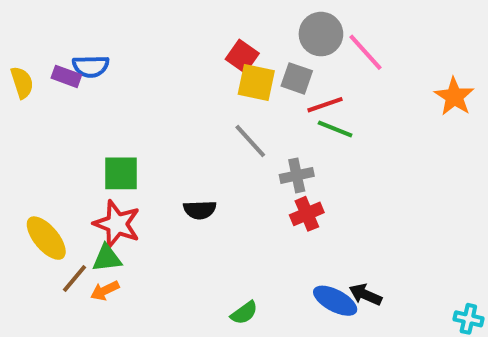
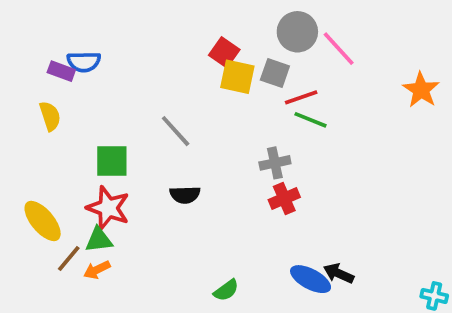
yellow semicircle: (22, 83) -> (50, 116), moved
gray line: (250, 141) -> (176, 131), moved

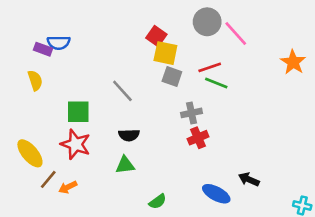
gray square: (275, 73) -> (172, 76), moved
green triangle: (99, 240) -> (125, 165), moved
black arrow: (339, 273) -> (249, 179), moved

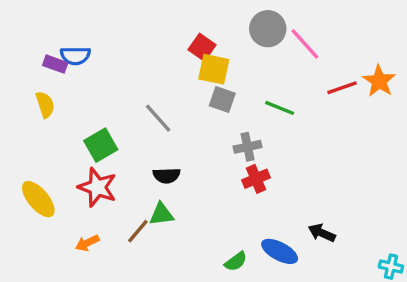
red line: (210, 67) -> (342, 88), moved
green square: (78, 112) -> (101, 145), turned -30
brown line: (48, 179) -> (138, 231), moved
green semicircle: (158, 202) -> (236, 262), moved

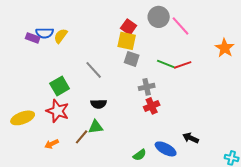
red square: (202, 47) -> (129, 27), moved
red line: (342, 88) -> (183, 65), moved
yellow semicircle: (45, 105) -> (61, 36), moved, turned -126
yellow ellipse: (38, 199) -> (23, 118), turned -70

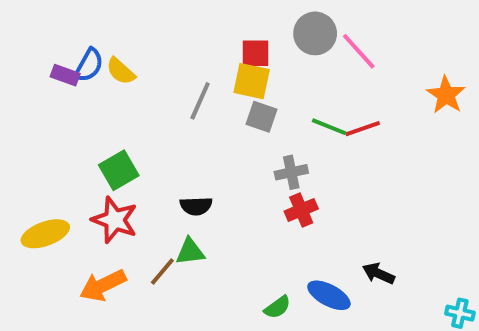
red square: (129, 27) -> (256, 53), turned -35
blue semicircle: (45, 33) -> (89, 65), turned -60
yellow semicircle: (61, 36) -> (121, 71), turned -84
gray line: (94, 70) -> (200, 101), moved, turned 66
orange arrow: (52, 144) -> (103, 285), size x1.6

